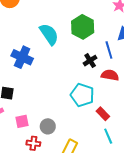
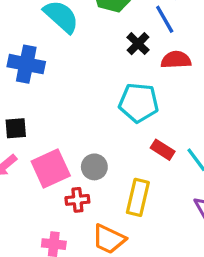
red rectangle: (103, 114) -> (163, 150), moved
pink square: (22, 121) -> (51, 169), size x1.6

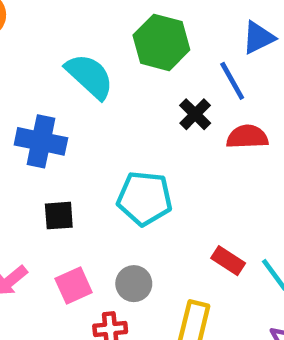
cyan pentagon: (139, 103) -> (145, 198), moved
black square: (16, 128) -> (59, 216), moved
pink square: (51, 169) -> (74, 285), size x0.7

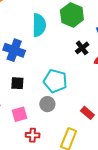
cyan semicircle: (90, 76) -> (39, 25), turned 40
gray circle: (134, 284) -> (47, 104), moved

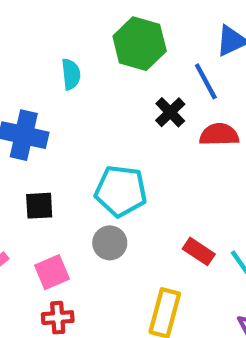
cyan semicircle: (39, 25) -> (71, 74), size x0.6
red cross: (33, 135) -> (58, 318), moved

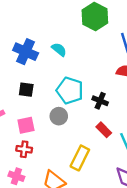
cyan semicircle: (71, 74) -> (59, 49), moved, turned -56
black cross: (170, 112) -> (100, 101), moved, turned -35

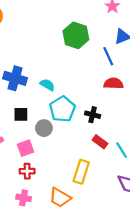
cyan semicircle: (59, 49) -> (47, 85), moved
cyan pentagon: (70, 91) -> (62, 109), turned 30
gray circle: (59, 116) -> (44, 128), moved

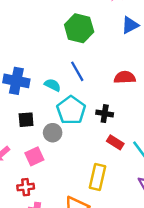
blue line: (108, 56) -> (77, 71), moved
red cross: (27, 171) -> (26, 187), moved

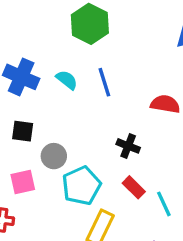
green hexagon: (79, 28) -> (90, 24), moved
cyan semicircle: (52, 85) -> (67, 80), moved
cyan pentagon: (71, 110) -> (81, 186), moved

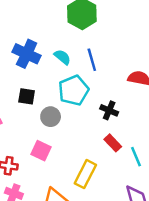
pink square: (23, 182) -> (41, 151), moved, turned 36
cyan pentagon: (81, 186) -> (74, 90), moved

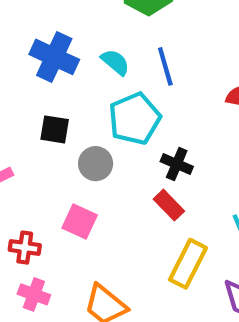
black cross: (109, 110) -> (177, 164), moved
red rectangle: (113, 143) -> (169, 205), moved
yellow rectangle: (85, 174) -> (188, 264), moved

